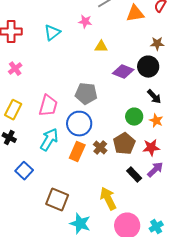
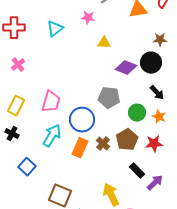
gray pentagon: (86, 94) -> (109, 98), moved
purple arrow: (155, 170) -> (155, 183), moved

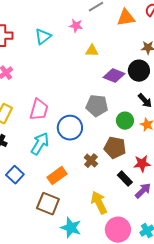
brown pentagon: (127, 140) -> (115, 148), turned -30
brown cross: (103, 144) -> (91, 161), moved
red star: (154, 144) -> (142, 164), moved
orange rectangle: (80, 148) -> (57, 176), moved, turned 30

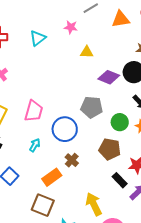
cyan arrow: (40, 144) -> (35, 145), size x0.6
brown cross: (91, 161) -> (72, 160), moved

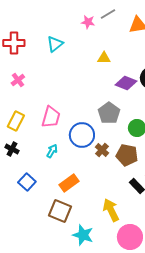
pink star: (71, 27) -> (88, 22), moved
gray pentagon: (92, 107) -> (109, 113), turned 30
brown cross: (72, 160) -> (102, 150), moved

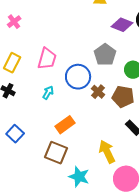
blue square: (27, 182) -> (15, 134), moved

